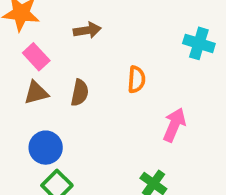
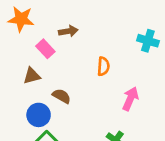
pink rectangle: (36, 57) -> (45, 49), moved
brown semicircle: (80, 93) -> (62, 96), moved, turned -72

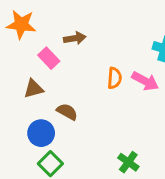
pink arrow: (130, 99) -> (145, 81), moved, turned 95

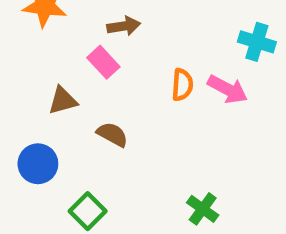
pink rectangle: (49, 58) -> (103, 62), moved
blue circle: (41, 133) -> (38, 164), moved

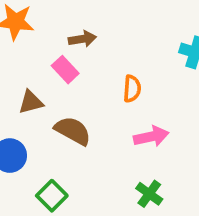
pink arrow: (228, 89) -> (151, 136), moved, turned -40
brown semicircle: (112, 134) -> (73, 131), size x1.4

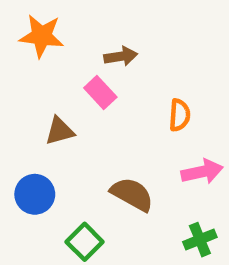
brown semicircle: (73, 131) -> (132, 194), moved
green cross: (149, 194) -> (200, 240), turned 32

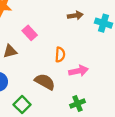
brown arrow: (121, 56) -> (75, 15), moved
orange semicircle: (179, 115) -> (60, 55), moved

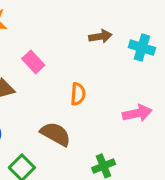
pink arrow: (79, 71) -> (137, 113), moved

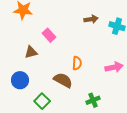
orange semicircle: (78, 94) -> (77, 63), moved

